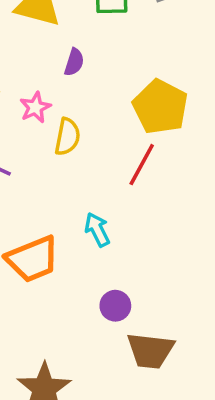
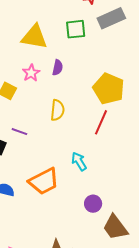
pink star: (35, 107) -> (31, 73), moved
brown trapezoid: (150, 351) -> (115, 227), turned 52

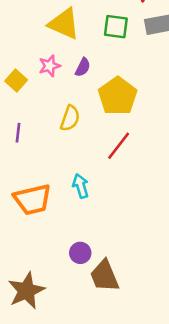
yellow pentagon: (109, 89) -> (118, 96), moved
purple line: (19, 132) -> (18, 133), turned 63
purple circle: (93, 204) -> (80, 253), moved

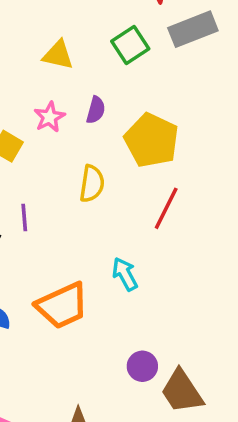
yellow triangle: (64, 24) -> (58, 55), size x0.7
green square: (116, 27) -> (130, 45), turned -30

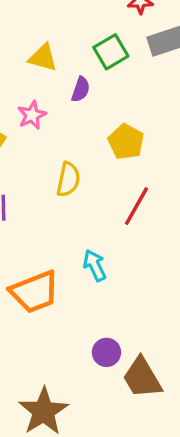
purple semicircle: (96, 110) -> (81, 89), moved
yellow pentagon: (152, 140) -> (126, 142), size x0.7

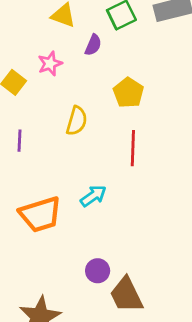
red line: (136, 206) -> (133, 148), turned -32
cyan arrow: (95, 265) -> (93, 196), turned 76

